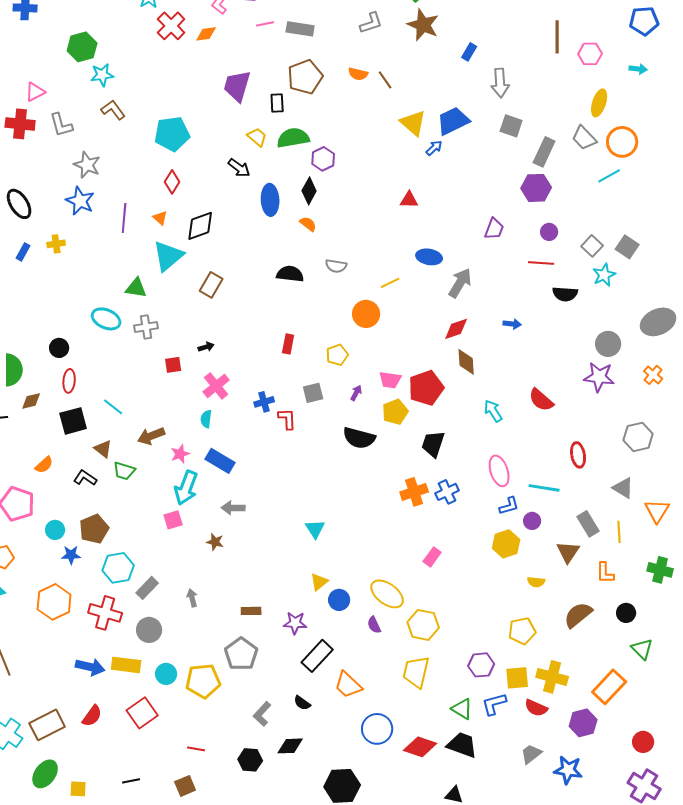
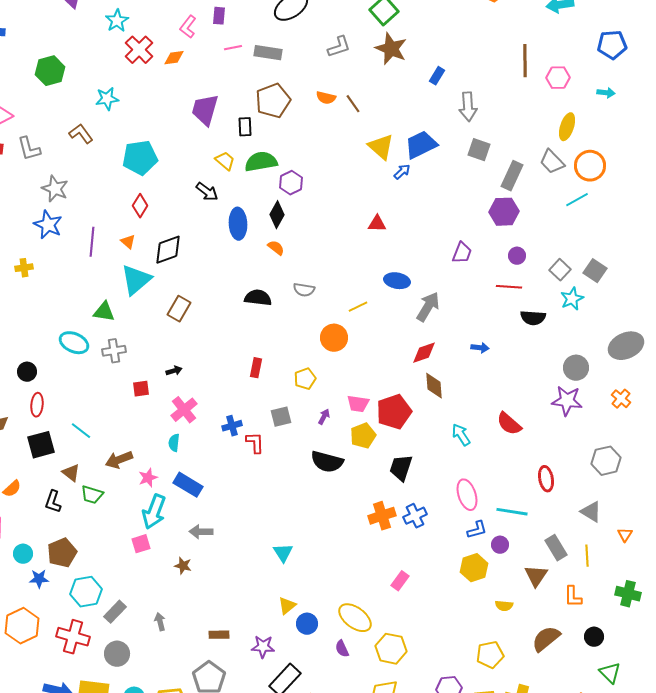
cyan star: (102, 75) -> (107, 99), moved
black L-shape: (85, 478) -> (53, 502), turned -105
orange triangle: (657, 511) -> (625, 535), size x0.6

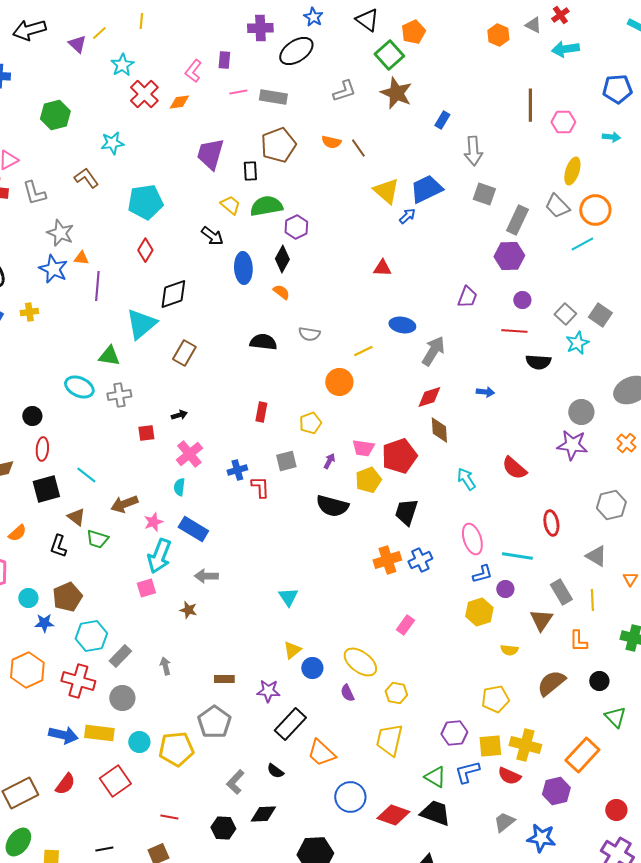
orange triangle: (128, 242) -> (81, 258), moved, turned -35
yellow hexagon: (391, 649) -> (396, 693), size x0.7

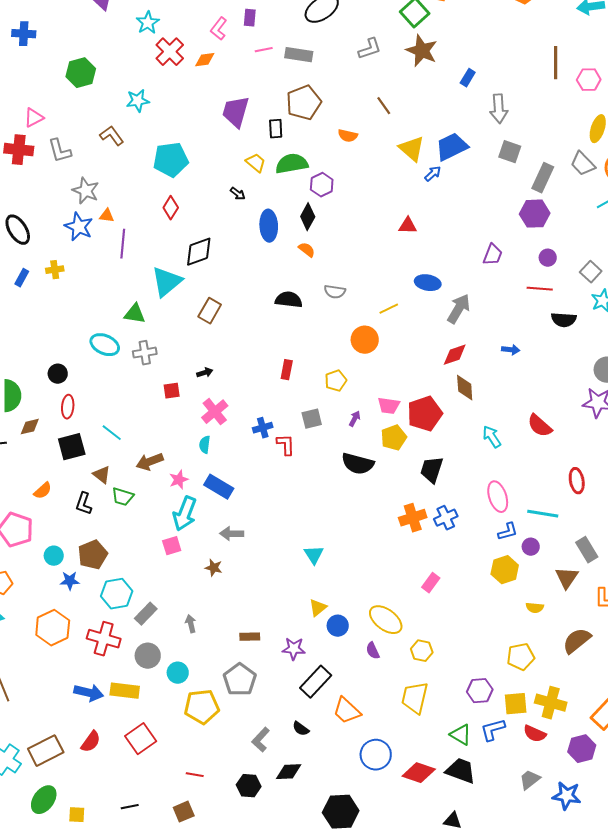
orange semicircle: (331, 142) -> (348, 136), moved
black arrow: (212, 236) -> (238, 194), size x0.7
cyan circle: (139, 742) -> (178, 673), moved

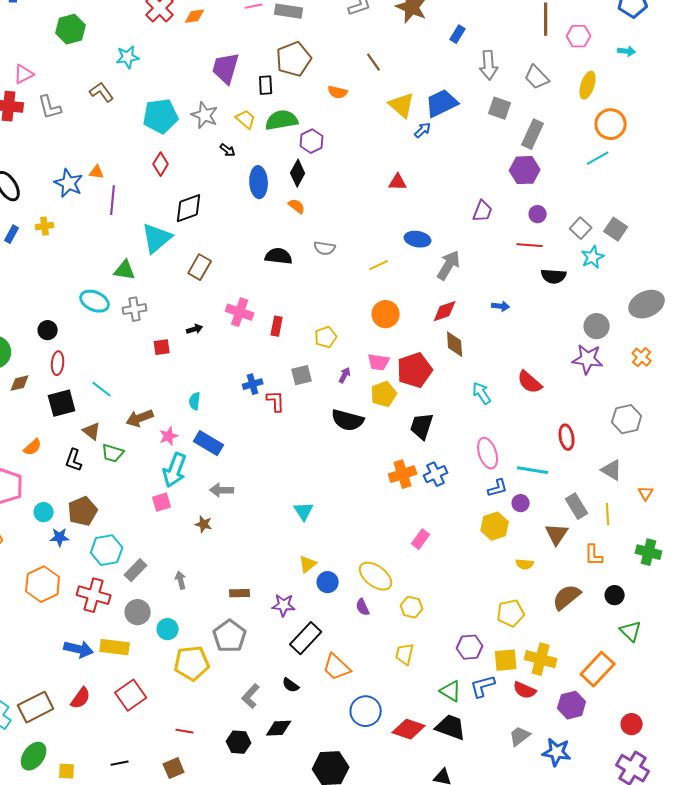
gray trapezoid: (583, 164) -> (537, 77), moved
gray star: (86, 191) -> (205, 115), moved
orange circle: (365, 340) -> (386, 314), moved
pink cross: (215, 412) -> (240, 312), moved, turned -32
yellow trapezoid: (415, 698) -> (405, 654), size x0.7

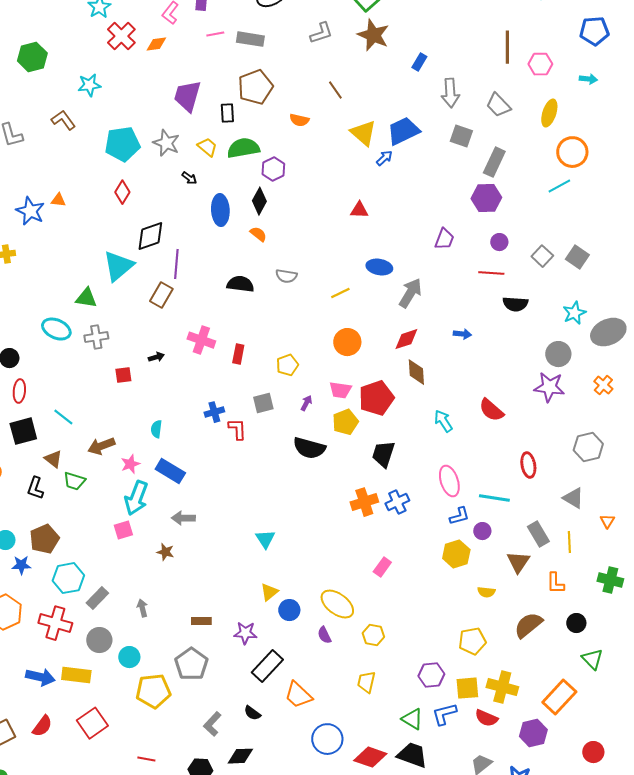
purple line: (113, 200) -> (176, 264), moved
cyan star: (593, 257) -> (574, 313), moved

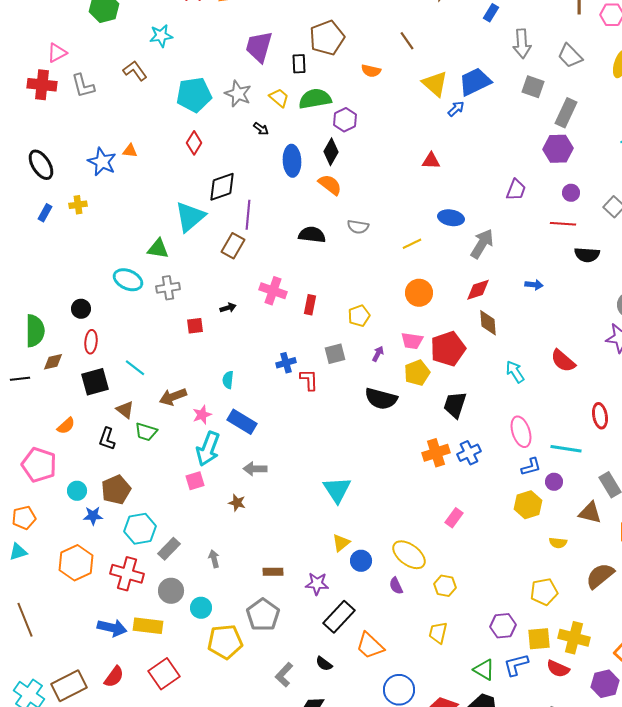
orange semicircle: (258, 234) -> (330, 185), size x1.4
cyan triangle: (265, 539) -> (337, 490), size x1.4
brown triangle: (518, 562) -> (590, 513), turned -50

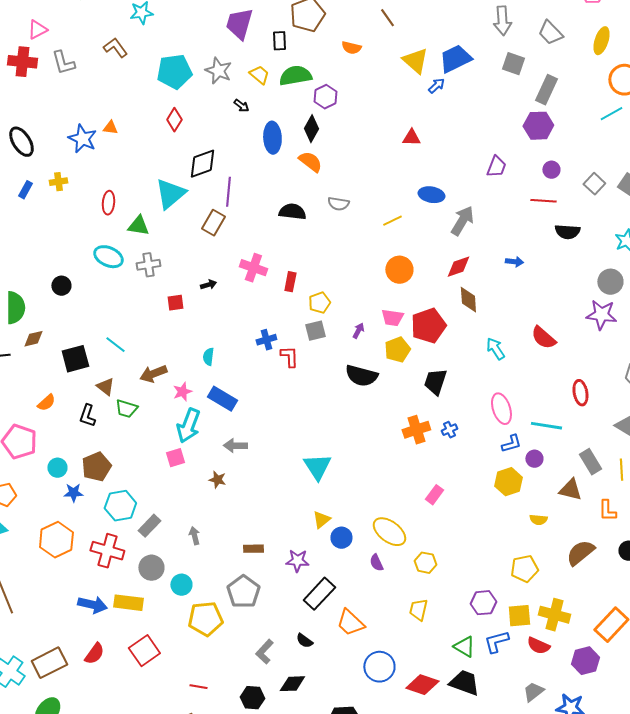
yellow pentagon: (359, 316) -> (319, 303), moved
red ellipse: (91, 342) -> (108, 203), moved
blue cross: (469, 453) -> (449, 430), size x0.7

